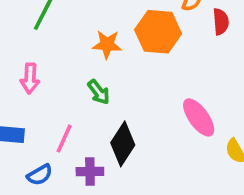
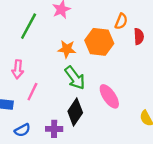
green arrow: (99, 92) -> (75, 78), moved, size x1.5
pink ellipse: (199, 117) -> (109, 96), moved
pink line: (64, 139) -> (32, 92), moved

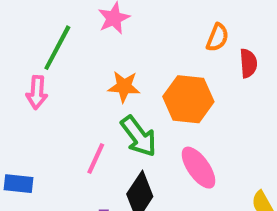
orange hexagon: (99, 42) -> (188, 99), moved
pink arrow: (18, 69) -> (37, 92), moved
pink line: (32, 92) -> (96, 158), moved

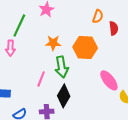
green arrow: (139, 136) -> (62, 67), turned 30
pink ellipse: (198, 168) -> (109, 80), moved

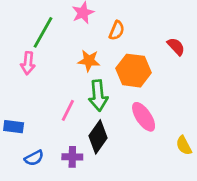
orange semicircle: (98, 16) -> (117, 30), moved
red semicircle: (114, 28) -> (176, 47), turned -40
pink ellipse: (109, 80) -> (144, 117), moved

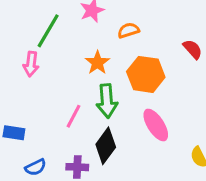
orange semicircle: (117, 30) -> (128, 30), turned -132
orange star: (89, 61) -> (97, 63), turned 30

